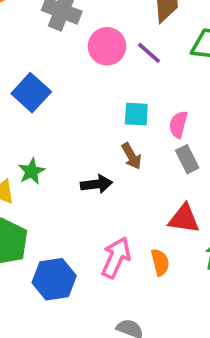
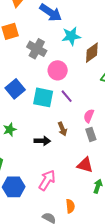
purple line: (149, 53) -> (67, 96), moved
cyan square: (136, 114) -> (43, 97), moved, size x1.5
orange semicircle: (160, 262) -> (70, 206), moved

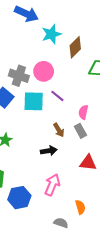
gray cross: (37, 49) -> (19, 76), moved
gray rectangle: (91, 134) -> (80, 131), moved
black arrow: (42, 141) -> (49, 151), moved

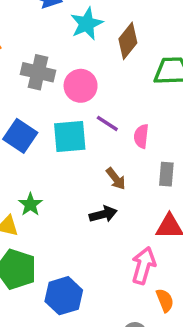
gray cross: (19, 76) -> (38, 72), moved
pink semicircle: (83, 112) -> (141, 136), moved
gray rectangle: (80, 131) -> (166, 174), moved, turned 40
pink arrow: (52, 185) -> (144, 265), moved

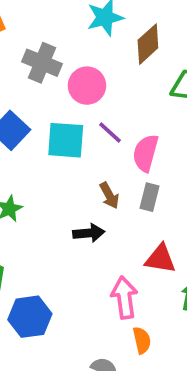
pink semicircle: (141, 136) -> (146, 153), size x1.4
gray rectangle: (166, 174) -> (149, 197), moved
pink arrow: (144, 265) -> (124, 298), turned -33

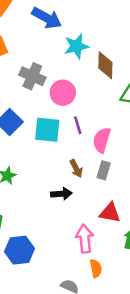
brown diamond: (148, 44) -> (105, 65), turned -48
purple line: (110, 132) -> (78, 125), turned 30

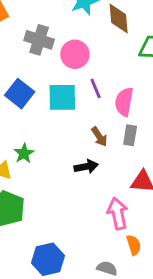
blue hexagon: (20, 250) -> (48, 259), moved

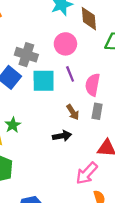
gray cross: (39, 40) -> (26, 55), moved
pink circle: (75, 54) -> (65, 44), moved
pink arrow: (118, 213) -> (87, 173), turned -125

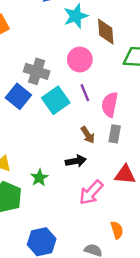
cyan square: (44, 81) -> (56, 100), turned -35
green star: (13, 125) -> (39, 178), moved
pink arrow: (87, 173) -> (91, 192), moved

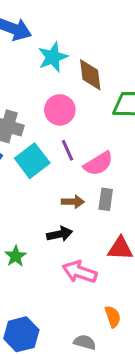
pink semicircle: (110, 105) -> (98, 164), turned -130
brown arrow: (88, 135) -> (73, 202), turned -54
pink arrow: (91, 192) -> (80, 272), turned 68

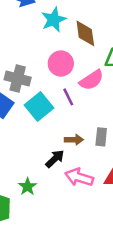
pink semicircle: (98, 164) -> (91, 80), moved
black arrow: (60, 234) -> (55, 159), moved, turned -30
pink arrow: (80, 272) -> (79, 177), moved

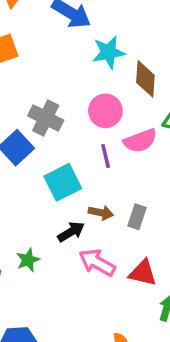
cyan square: (39, 107) -> (63, 182), moved

